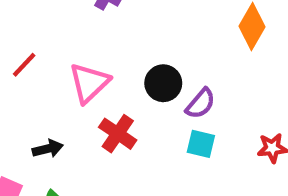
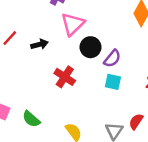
pink triangle: (89, 83) -> (73, 24), moved
black arrow: (48, 149) -> (40, 44), moved

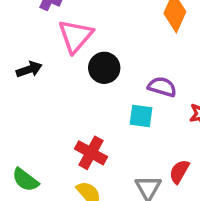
purple semicircle: (112, 59) -> (162, 87), moved, turned -108
red cross: (65, 77) -> (91, 153), moved

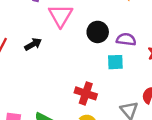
black circle: (104, 68) -> (98, 32), moved

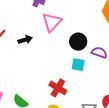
cyan square: (115, 62) -> (78, 65), moved

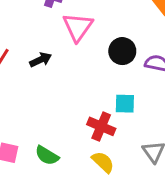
cyan square: (78, 65) -> (125, 104), moved

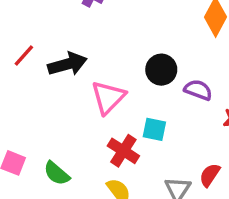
pink triangle: (78, 27) -> (108, 97), moved
black arrow: (41, 60) -> (67, 64), size x1.5

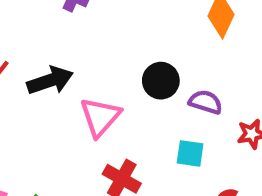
cyan square: (154, 129) -> (190, 153), moved

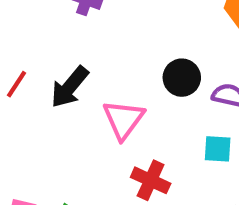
black arrow: (50, 81) -> (70, 87), turned 153

